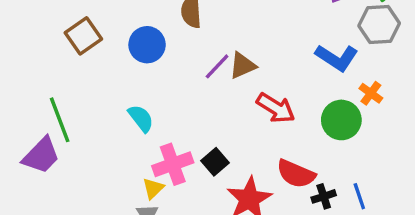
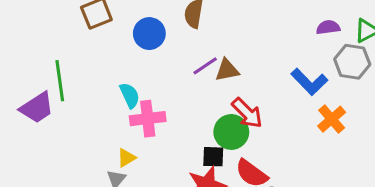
orange cross: (371, 93) -> (332, 119), size x1.4
green circle: (341, 120) -> (231, 132), moved
black square: (215, 162) -> (213, 157), moved, turned 30
pink cross: (173, 164) -> (148, 119), moved

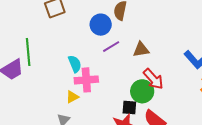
blue circle: (149, 34) -> (101, 25), moved
purple line: (205, 66) -> (111, 47), moved
yellow triangle: (126, 158) -> (72, 97), moved

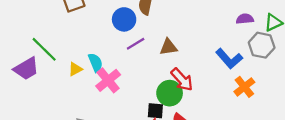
green line: (28, 52) -> (44, 49), turned -40
pink cross: (86, 80) -> (108, 80), turned -35
yellow triangle: (72, 97) -> (75, 69), moved

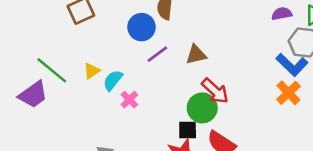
blue L-shape: (229, 59) -> (292, 65), moved
cyan semicircle: (95, 63) -> (113, 80), turned -114
yellow triangle: (75, 69) -> (92, 71), moved
pink cross: (108, 80) -> (129, 100), size x0.6

